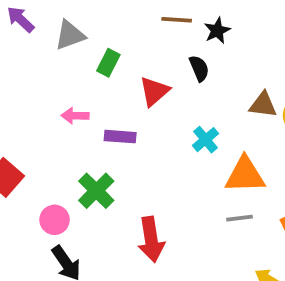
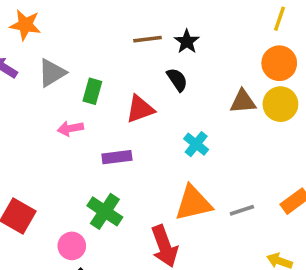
red triangle: (154, 91) -> (140, 109), turned 32
pink arrow: (75, 116) -> (70, 128), moved
orange triangle: (245, 175) -> (193, 203), moved

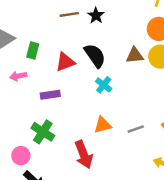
black semicircle: (177, 80) -> (95, 56), moved, size x1.5
orange triangle: (193, 203) -> (103, 125), size x0.7

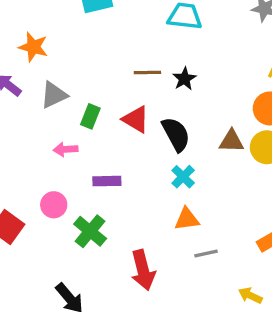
red triangle: (65, 62) -> (136, 119), moved, turned 45
orange triangle: (103, 125) -> (187, 219), moved
gray line: (136, 129) -> (206, 254), moved
pink circle: (21, 156) -> (54, 205), moved

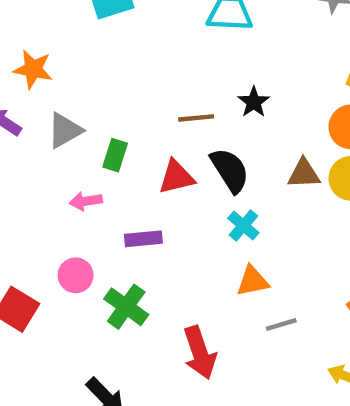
brown line: (147, 73) -> (196, 118), moved
black star: (184, 79) -> (254, 102), moved
red triangle: (136, 119) -> (176, 177), moved, turned -40

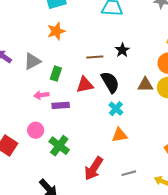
orange star: (33, 69) -> (56, 31), moved, turned -30
purple rectangle: (143, 239) -> (61, 105), moved
gray line: (281, 325) -> (129, 173), moved
red arrow: (200, 353) -> (94, 168), turned 50

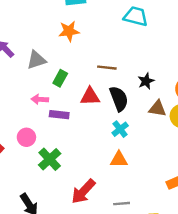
black star: (122, 50) -> (146, 81), moved

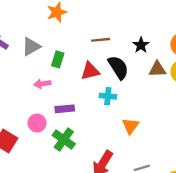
purple rectangle: (59, 115) -> (65, 109), moved
cyan cross: (120, 129) -> (108, 96), moved, turned -35
orange triangle: (119, 159) -> (130, 126), turned -42

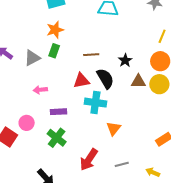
green rectangle: (58, 59) -> (54, 51), moved
cyan cross: (108, 96) -> (95, 103), size x1.5
pink circle: (37, 123) -> (27, 123), moved

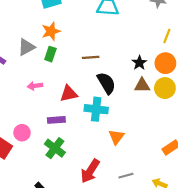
gray triangle: (32, 58) -> (26, 47), moved
black star: (125, 60) -> (139, 63), moved
red triangle: (81, 81) -> (69, 94), moved
pink arrow: (40, 90) -> (35, 86), moved

